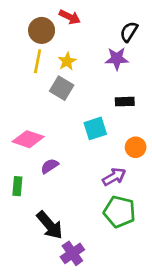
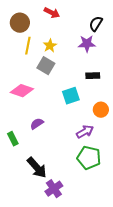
brown circle: (42, 30) -> (20, 23), moved
pink diamond: (28, 139) -> (22, 91), moved
green rectangle: (17, 186) -> (13, 139), turned -32

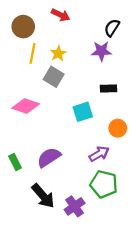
purple semicircle: (37, 124) -> (49, 157), moved, size x1.5
purple cross: (54, 189) -> (75, 206), moved

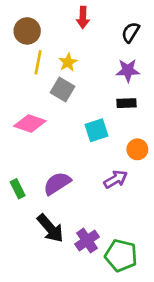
red arrow: (61, 15) -> (83, 17), moved, turned 66
purple star: (101, 51) -> (128, 70), moved
green pentagon: (104, 184) -> (121, 255), moved

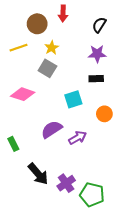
brown circle: (27, 31) -> (37, 24), moved
yellow line: (38, 62) -> (19, 48), moved, turned 60
purple arrow: (116, 179) -> (78, 138), moved
purple semicircle: (57, 183) -> (52, 129), moved

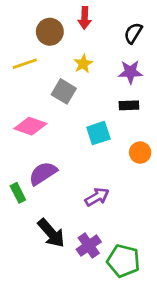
yellow star: (52, 48) -> (83, 64), moved
purple semicircle: (52, 129) -> (43, 173), moved
purple arrow: (78, 138) -> (97, 197), moved

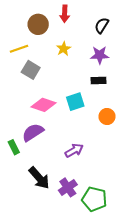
gray square: (64, 91) -> (31, 70), moved
pink diamond: (30, 126) -> (43, 105), moved

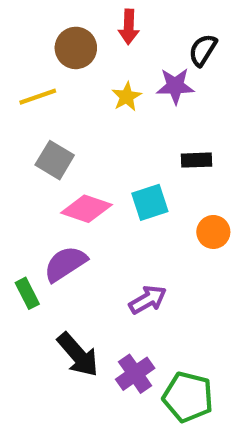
purple star: (100, 55) -> (175, 86), moved
gray square: (31, 70) -> (55, 160), moved

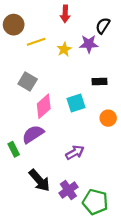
brown circle: (76, 48) -> (14, 25), moved
yellow line: (38, 97) -> (36, 42), moved
pink diamond: (86, 209) -> (44, 106), turned -60

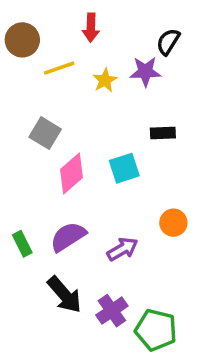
red arrow: (65, 14) -> (91, 28), moved
orange circle: (108, 118) -> (173, 223), moved
purple semicircle: (33, 134) -> (68, 237), moved

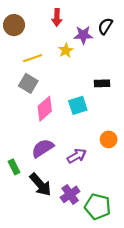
yellow line: (59, 68) -> (33, 58), moved
purple star: (145, 72) -> (83, 35), moved
green rectangle: (22, 244) -> (14, 167), moved

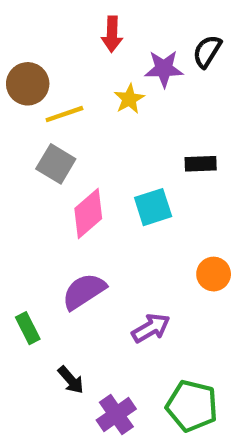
brown circle: (14, 25) -> (28, 84), moved
purple arrow: (77, 156) -> (151, 328), moved
black arrow: (40, 185) -> (71, 380), moved, size x0.6
purple cross: (70, 194) -> (116, 415), moved

